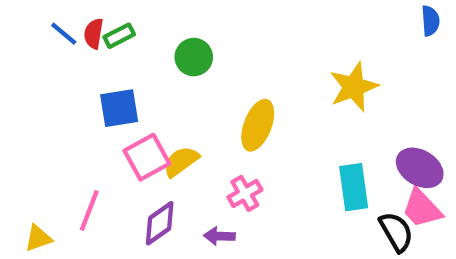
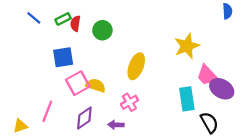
red semicircle: (94, 34) -> (75, 23), moved
yellow semicircle: (181, 161) -> (96, 85), turned 54
pink trapezoid: (422, 208) -> (207, 75), moved

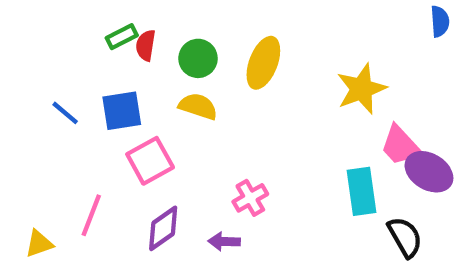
blue line: (34, 18) -> (65, 113), moved
yellow ellipse: (136, 66) -> (263, 63), moved
yellow semicircle: (96, 85) -> (198, 106), moved

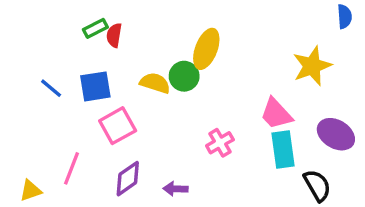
green circle: (198, 58) -> (184, 76), moved
yellow star: (361, 89) -> (312, 66), moved
pink trapezoid: (401, 146) -> (276, 114), moved
pink cross: (250, 198) -> (220, 143), moved

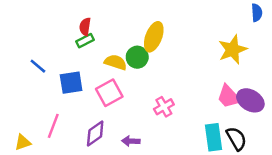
green rectangle: (95, 28) -> (85, 41), moved
blue square: (95, 86) -> (71, 83), moved
pink trapezoid: (276, 114) -> (229, 97), moved
pink square: (118, 126) -> (109, 93), moved
cyan rectangle: (283, 150) -> (214, 137), moved

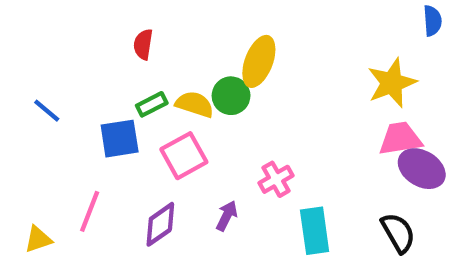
green rectangle: (85, 41) -> (152, 104), moved
blue line: (38, 66) -> (47, 111), moved
pink trapezoid: (229, 97) -> (400, 139), moved, turned 124
cyan rectangle: (214, 137) -> (315, 231), moved
purple arrow: (131, 141) -> (227, 216), moved, turned 114

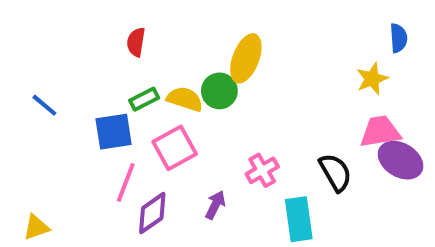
blue semicircle: (432, 21) -> (398, 38), moved
yellow star: (392, 83) -> (372, 79), size x0.7
pink line: (90, 211) -> (126, 183), moved
black semicircle: (398, 233) -> (335, 172), moved

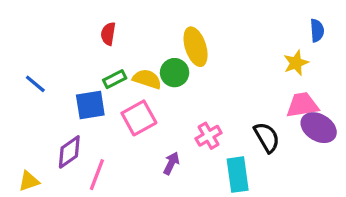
yellow ellipse: (246, 58) -> (196, 47), turned -39
pink line: (126, 183) -> (97, 175), moved
purple diamond: (152, 213) -> (69, 152), moved

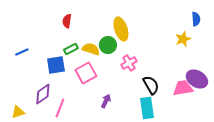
blue line: (35, 84) -> (22, 52), turned -64
pink trapezoid: (302, 105) -> (183, 88), moved
pink cross: (209, 136) -> (129, 63), moved
black semicircle: (267, 137) -> (151, 85), moved

